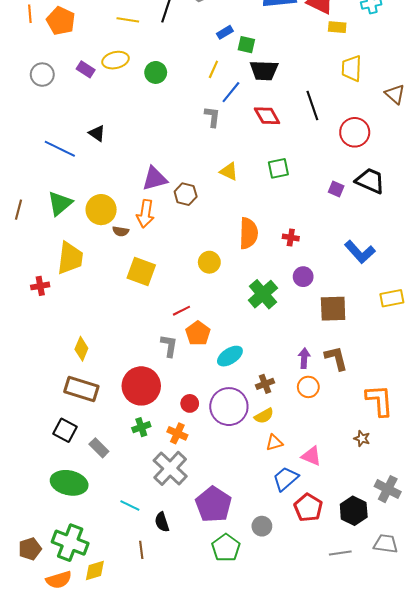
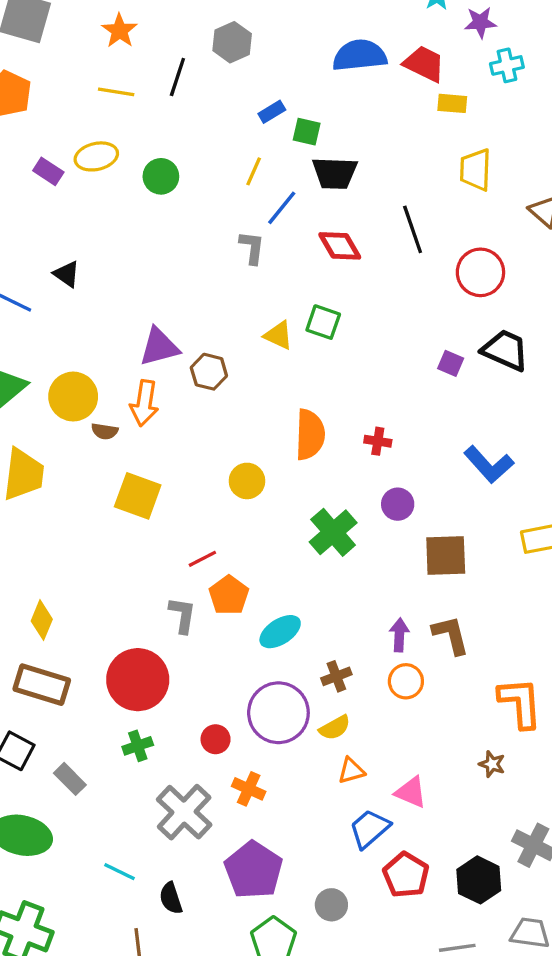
green square: (278, 168) -> (323, 322), moved, turned 30
red circle: (190, 403) -> (216, 739), moved
orange cross: (177, 433) -> (249, 789), moved

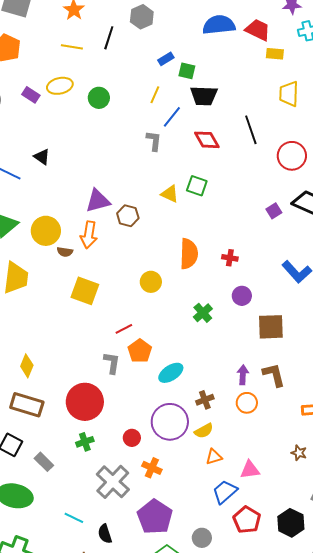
purple square: (451, 363) -> (274, 211), turned 35
green cross: (333, 532) -> (203, 313), size x0.7
pink triangle: (411, 792) -> (250, 470), turned -30

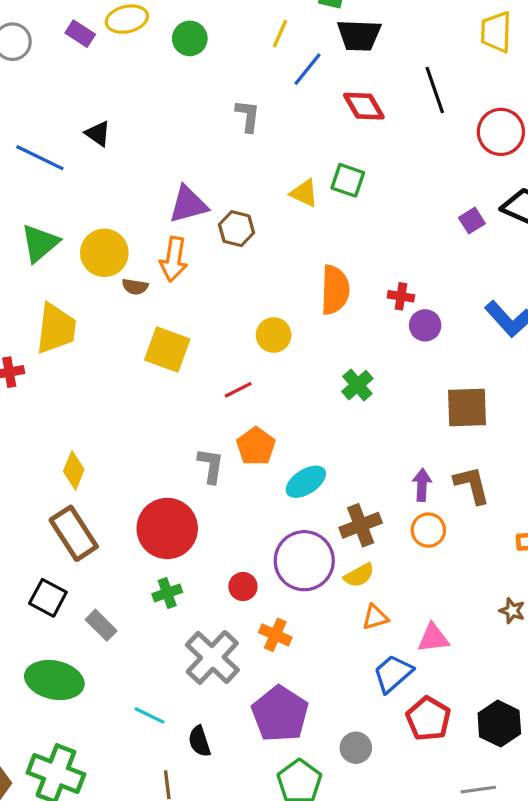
gray L-shape: (154, 141) -> (248, 116), moved
purple circle: (242, 296) -> (425, 325), moved
red line: (124, 329) -> (238, 390), moved
brown cross: (205, 400) -> (361, 525), size x1.4
brown rectangle: (27, 405) -> (74, 533), turned 40

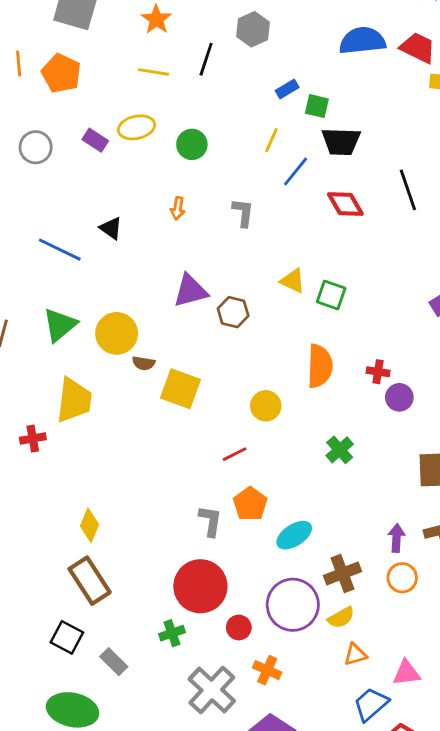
green square: (348, 180) -> (331, 295), moved
orange arrow: (174, 259) -> (178, 208), moved, size x0.6
yellow square: (167, 350) -> (181, 389), moved
red circle: (167, 528) -> (200, 586), moved

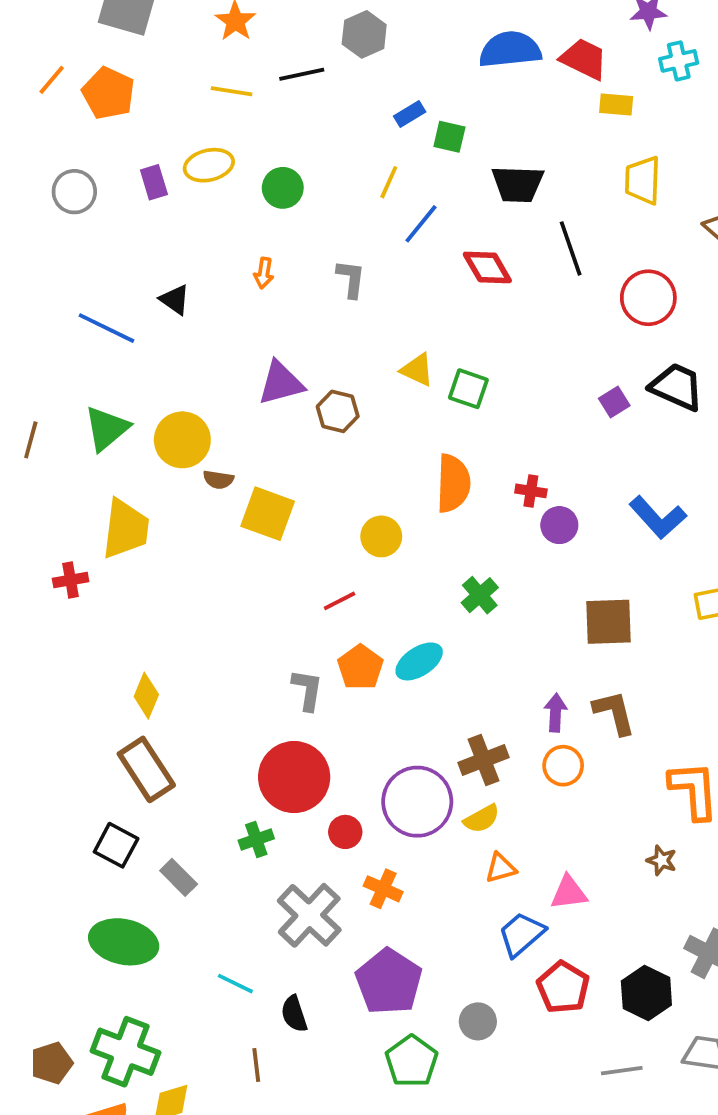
black line: (206, 59) -> (302, 74), turned 60
orange line: (19, 63) -> (52, 80), turned 45
purple rectangle: (95, 140) -> (154, 182), turned 40
black trapezoid: (341, 142) -> (518, 184), moved
cyan ellipse: (294, 535) -> (419, 661), moved

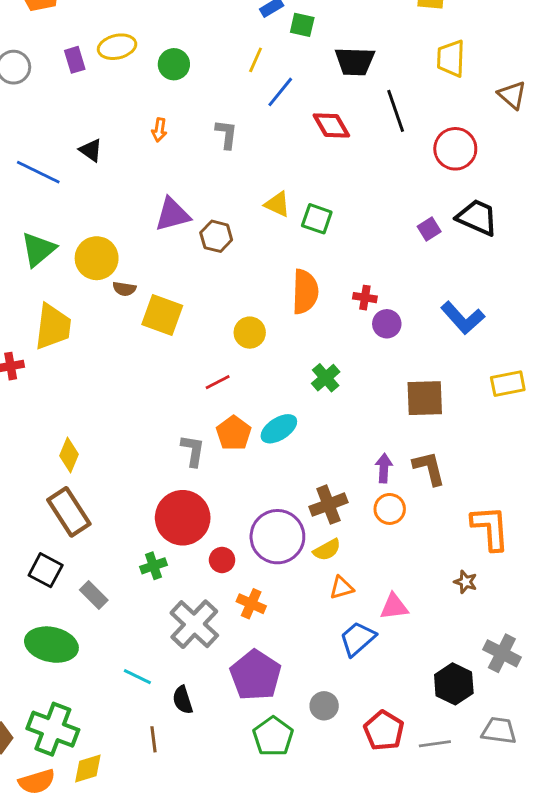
red pentagon: (563, 987) -> (384, 731), moved

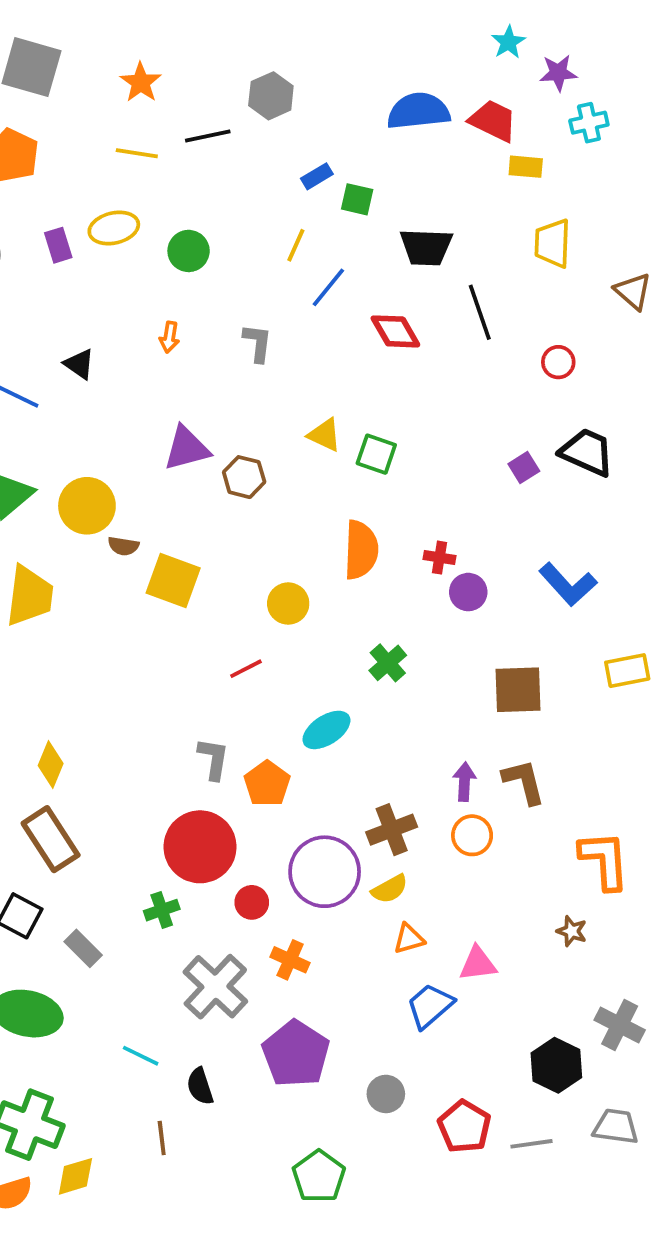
red circle: (455, 149) -> (558, 362), size x0.6
orange pentagon: (234, 433) -> (267, 784), moved
green pentagon: (273, 736) -> (319, 1176), moved

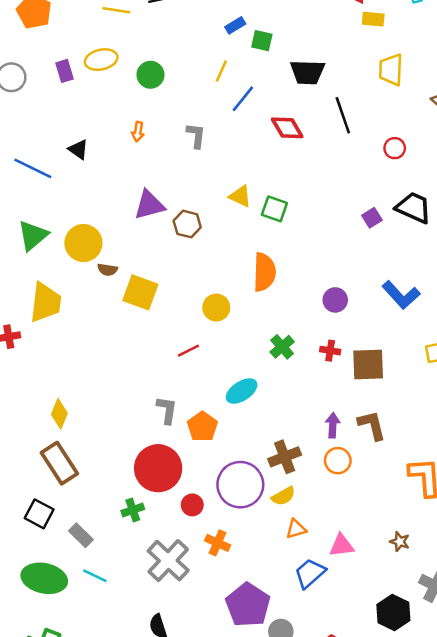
red cross: (440, 558) -> (330, 351), moved
brown star: (572, 931) -> (400, 542), moved
purple pentagon: (296, 1054) -> (248, 605), moved
cyan line: (141, 1056) -> (95, 576), moved

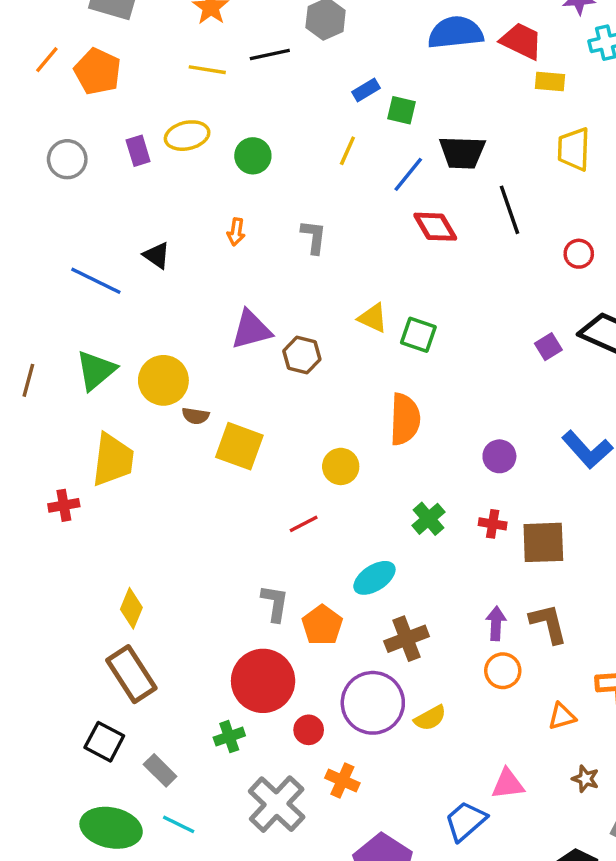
blue line: (243, 99) -> (408, 174), moved
brown cross: (285, 457) -> (407, 639), moved
orange triangle: (296, 529) -> (562, 716), moved

